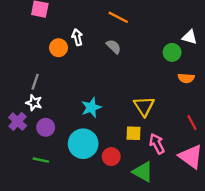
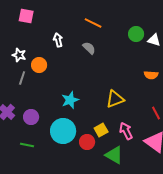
orange circle: (59, 48) -> (39, 65), moved
green circle: (172, 52) -> (136, 34), moved
white star: (34, 103) -> (19, 55), moved
yellow triangle: (144, 106) -> (115, 99), turned 42
yellow square: (133, 133) -> (101, 130), moved, turned -32

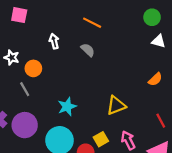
green circle: (136, 34) -> (152, 17), moved
orange semicircle: (151, 75) -> (155, 79), turned -48
gray line: (22, 78) -> (25, 89), moved, turned -48
purple circle: (31, 117) -> (25, 125), size x1.5

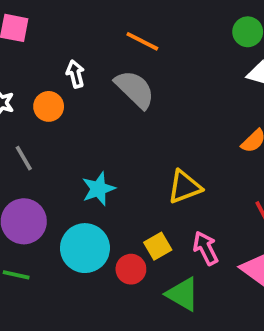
gray semicircle: (88, 50) -> (135, 89), size x1.6
orange circle: (33, 68) -> (49, 106), moved

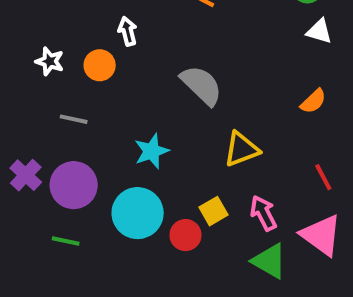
gray semicircle: (135, 89) -> (201, 85), moved
gray line: (24, 158) -> (74, 119), turned -48
green triangle: (183, 294) -> (269, 261), moved

